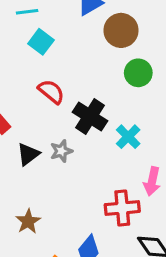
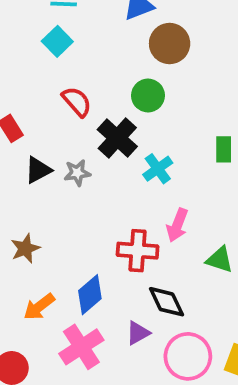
cyan square: (41, 42) -> (57, 41), moved
green circle: (138, 73) -> (148, 96), moved

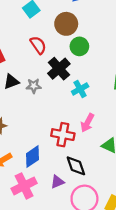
brown circle: (170, 44) -> (66, 24), moved

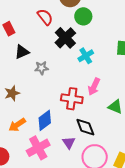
gray star: (34, 86) -> (41, 68), moved
purple triangle: (57, 182) -> (69, 143), turned -40

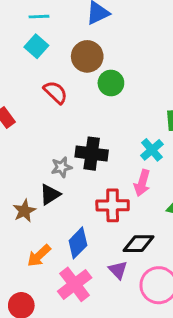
black cross: (65, 38) -> (92, 154), moved, turned -30
black triangle: (22, 52) -> (50, 194), moved
cyan cross: (86, 56) -> (152, 150), moved
black diamond: (85, 127) -> (138, 244), turned -60

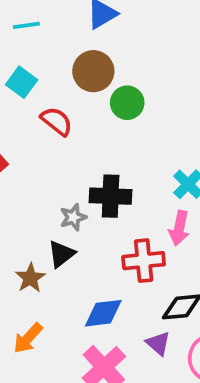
cyan square: (36, 46) -> (22, 82), moved
blue diamond: (78, 243) -> (103, 313), turned 44
orange arrow: (39, 256) -> (28, 338), moved

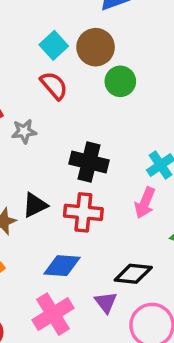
cyan square: (22, 82) -> (54, 45), moved
gray star: (73, 217) -> (24, 131), moved
red cross: (144, 261) -> (83, 212), moved

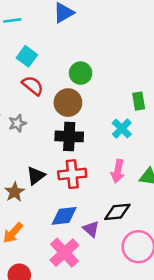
brown circle: (96, 47) -> (68, 103), moved
pink arrow: (145, 203) -> (118, 171), moved
purple triangle: (106, 302) -> (91, 229), moved

